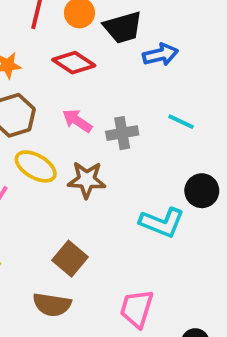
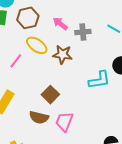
cyan L-shape: (162, 222) -> (99, 80), turned -35
pink trapezoid: (137, 309) -> (64, 122), moved

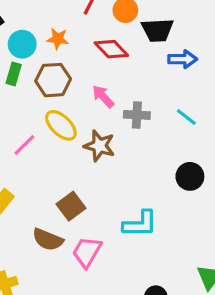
cyan L-shape: (99, 80) -> (140, 224), moved

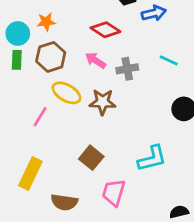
red diamond: (111, 49) -> (105, 30), moved
brown semicircle: (48, 240) -> (64, 202), moved

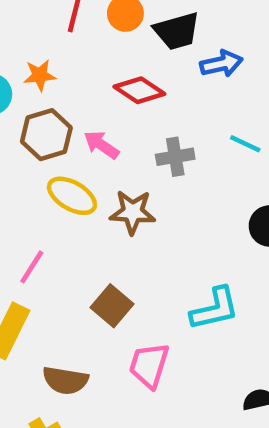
pink arrow: (95, 60) -> (101, 145), moved
pink line: (40, 117) -> (32, 267), moved

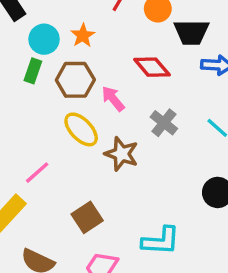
orange star: (40, 75) -> (83, 36), turned 30
gray cross: (175, 157) -> (164, 123), turned 32

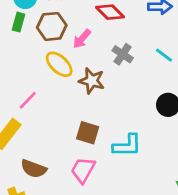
pink arrow: (113, 99) -> (82, 39), turned -95
brown square: (87, 217) -> (88, 133), moved, turned -35

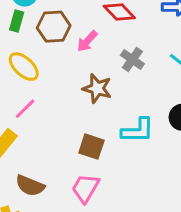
yellow ellipse: (59, 64) -> (24, 67), moved
cyan L-shape: (127, 146) -> (138, 130), moved

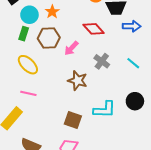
pink line: (25, 109) -> (28, 93), turned 56

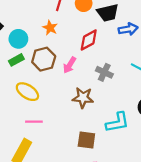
orange star: (52, 12) -> (50, 28), moved
red diamond: (94, 29) -> (89, 40), turned -65
green rectangle: (24, 34) -> (16, 60), turned 56

